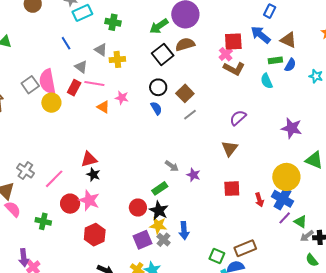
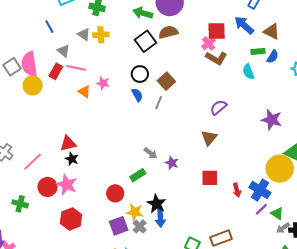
green arrow: (159, 26) -> (143, 13), turned 48
yellow cross: (117, 59) -> (101, 35), moved
gray line: (190, 115) -> (159, 103), moved, turned -32
yellow circle: (286, 177) -> (280, 169), moved
black star: (159, 210) -> (156, 204), moved

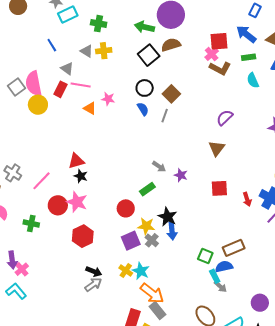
green rectangle: (258, 51) -> (249, 57), moved

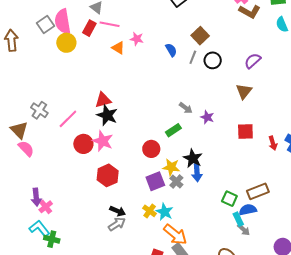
black circle: (145, 88) -> (213, 60), moved
black star: (81, 176) -> (107, 115), size x1.5
green cross: (31, 224) -> (52, 239), moved

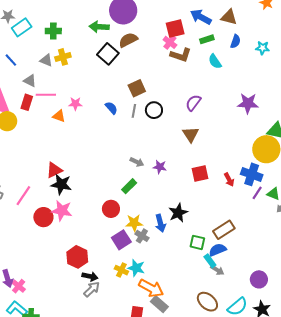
brown square: (200, 36) -> (137, 88), turned 30
black star: (193, 158) -> (178, 213), moved, turned 30
red hexagon: (108, 175) -> (77, 257), moved

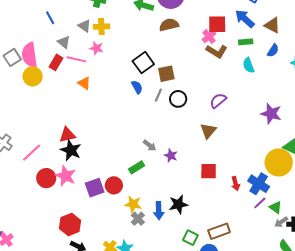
black square: (108, 54) -> (143, 63), moved
pink star: (75, 104) -> (96, 48), moved
purple square: (121, 240) -> (95, 188), moved

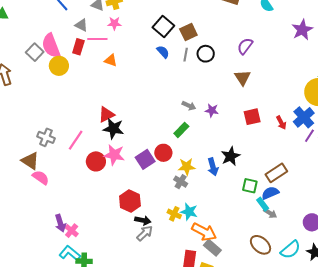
purple star: (271, 114) -> (302, 30), moved, turned -30
blue cross: (259, 184) -> (304, 117), turned 30
gray cross: (138, 219) -> (181, 182), moved

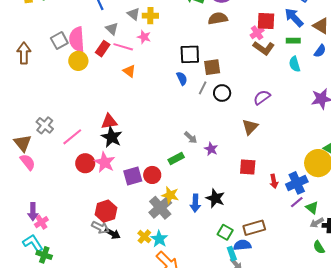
black square: (163, 26) -> (190, 54), turned 30
black star: (231, 156) -> (215, 198), turned 30
gray cross: (181, 182) -> (160, 208), size x1.6
gray arrow: (145, 233) -> (100, 227), moved, turned 54

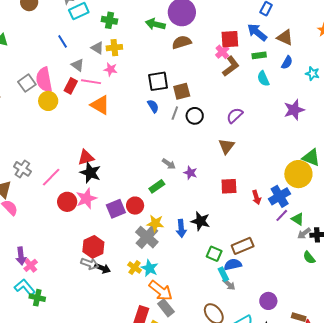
brown L-shape: (264, 48) -> (231, 66), turned -65
orange triangle: (129, 71) -> (100, 105), size x1.5
pink star: (105, 162) -> (86, 199), turned 30

